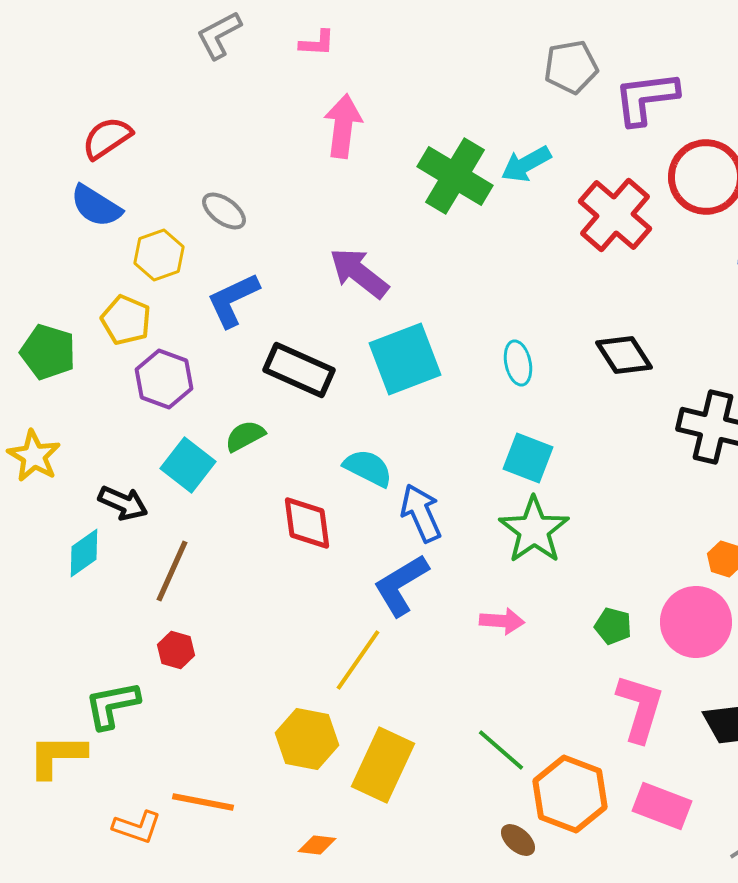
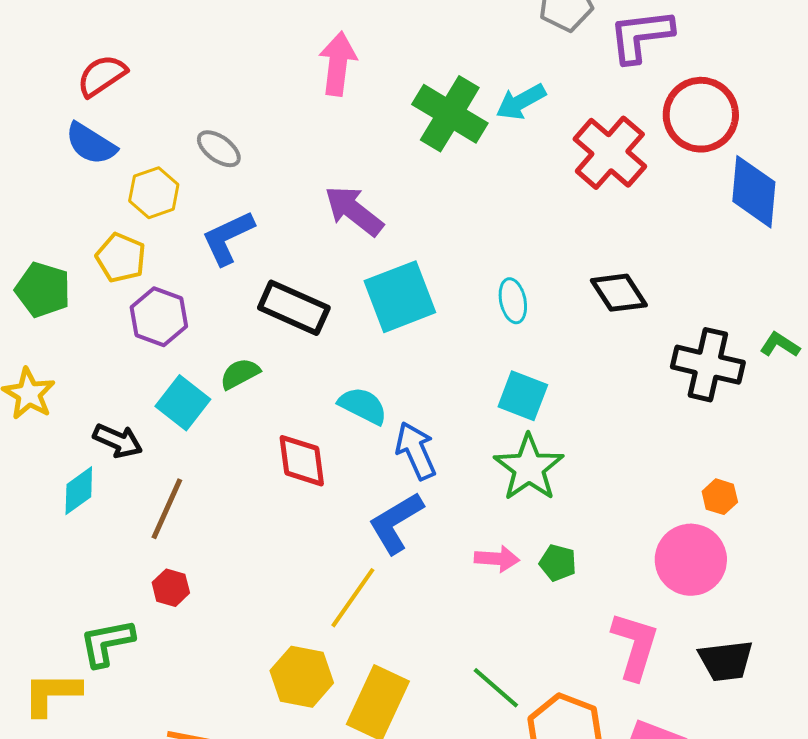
green pentagon: (613, 626) -> (558, 563), moved

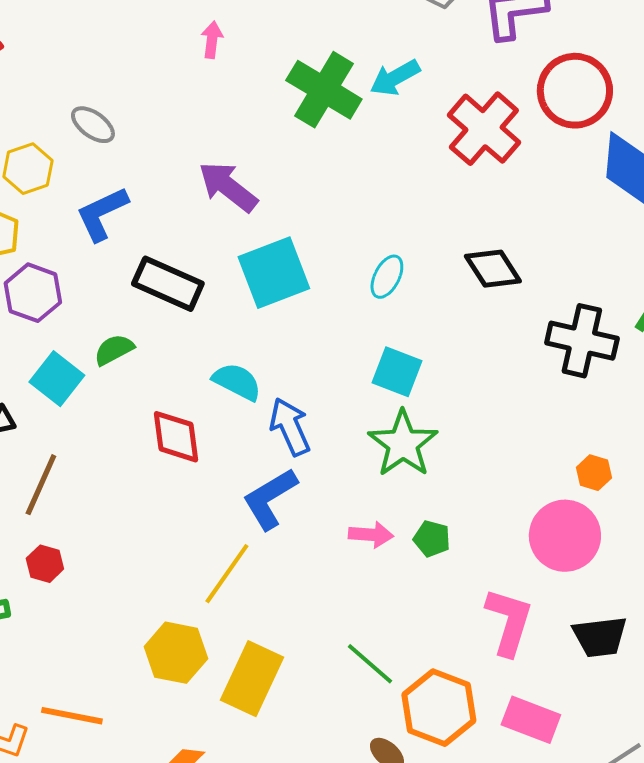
pink arrow: (338, 64) -> (212, 40), size x0.6
cyan ellipse: (513, 301) -> (387, 277), turned 39

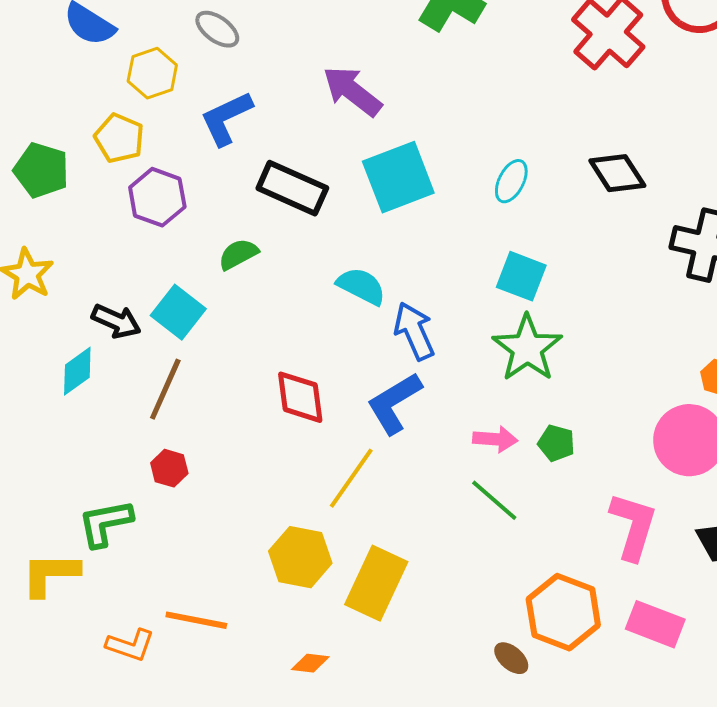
cyan square: (57, 379) -> (178, 312), moved
red diamond: (176, 437) -> (300, 397), moved
green line: (370, 664) -> (494, 500), moved

